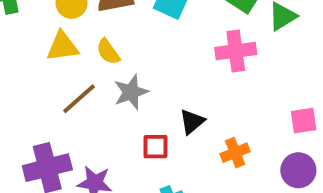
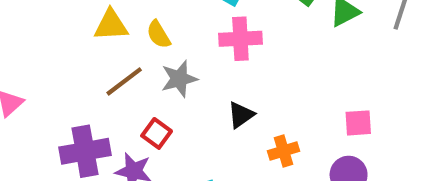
pink cross: (236, 51) -> (240, 39), moved
red square: (155, 147) -> (157, 133), moved, turned 32

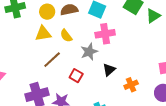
gray star: (179, 79) -> (89, 52), moved
red square: (157, 133) -> (76, 76), moved

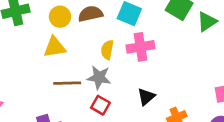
yellow semicircle: (66, 36) -> (107, 50), moved, turned 48
gray star: (89, 52) -> (99, 77), moved, turned 30
brown line: (52, 60) -> (67, 83), turned 42

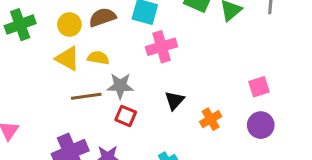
yellow triangle: (55, 47) -> (68, 59), turned 45
yellow semicircle: (107, 50) -> (98, 58), moved, turned 96

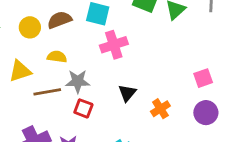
yellow triangle: (68, 59) -> (20, 71), moved, turned -45

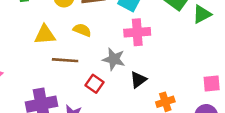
gray star: (78, 81) -> (114, 59), moved

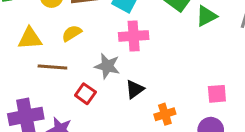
yellow semicircle: (82, 30) -> (72, 33), turned -54

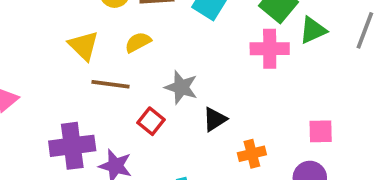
pink cross: (134, 36) -> (270, 49), moved
yellow triangle: (30, 38) -> (84, 46), turned 45

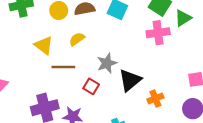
gray star: (181, 87) -> (107, 63), turned -30
black triangle: (215, 119) -> (130, 80), size x1.5

